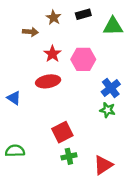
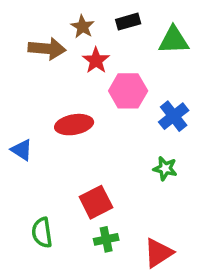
brown arrow: (30, 32) -> (47, 49), size x1.5
red star: (52, 54) -> (96, 60), moved
blue cross: (111, 88) -> (174, 116), moved
green semicircle: (15, 151) -> (42, 233), moved, turned -96

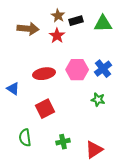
black rectangle: (128, 22) -> (76, 21), moved
brown star: (82, 27) -> (58, 16), moved
pink hexagon: (128, 91) -> (77, 70), moved
red square: (96, 202) -> (45, 109), moved

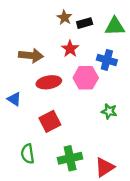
brown arrow: (28, 29) -> (31, 55), moved
red star: (57, 36) -> (70, 49), moved
blue cross: (103, 69) -> (107, 60), moved, turned -36
green cross: (63, 142) -> (70, 158), size x1.5

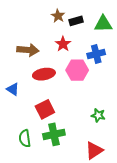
blue cross: (107, 60) -> (96, 54), turned -30
green star: (109, 111) -> (98, 115), moved
green cross: (70, 158) -> (54, 134), moved

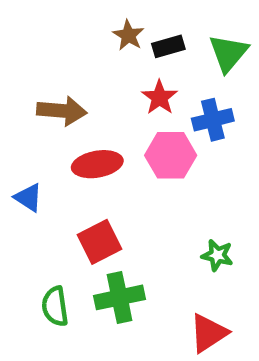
green triangle: (103, 24) -> (228, 53), turned -48
red star: (63, 44) -> (159, 97), moved

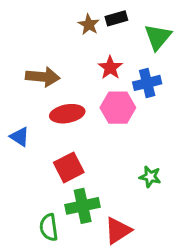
black rectangle: (168, 46) -> (116, 18), moved
green semicircle: (55, 306) -> (49, 227), moved
red triangle: (208, 333) -> (118, 230), moved

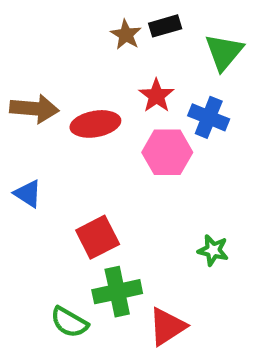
brown arrow: (43, 77) -> (34, 109), moved
blue cross: (147, 83) -> (209, 117), turned 36
red ellipse: (67, 114) -> (95, 124), moved
green semicircle: (49, 227) -> (69, 322), turned -52

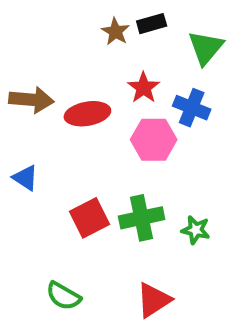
green cross: (117, 292) -> (142, 218), moved

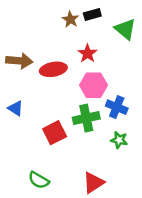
green triangle: (206, 48) -> (125, 29), turned -30
blue cross: (192, 108) -> (117, 107), moved
green cross: (142, 218) -> (86, 118), moved

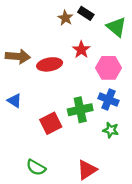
black rectangle: (92, 15) -> (86, 13), turned 49
pink hexagon: (94, 85) -> (108, 68), moved

